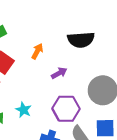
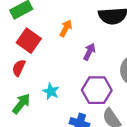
purple arrow: (59, 73) -> (89, 52), turned -35

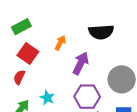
purple arrow: (89, 52) -> (81, 63), size x1.5

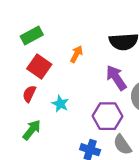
purple arrow: (81, 63) -> (116, 78), moved, turned -60
cyan star: (47, 98) -> (60, 104), moved

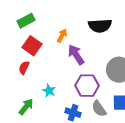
purple arrow: (116, 78) -> (76, 55), moved
cyan star: (60, 104) -> (49, 91), moved
green arrow: (32, 130) -> (26, 107), moved

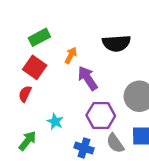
green rectangle: (26, 21) -> (39, 37), moved

